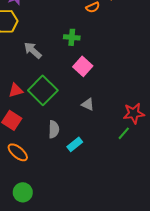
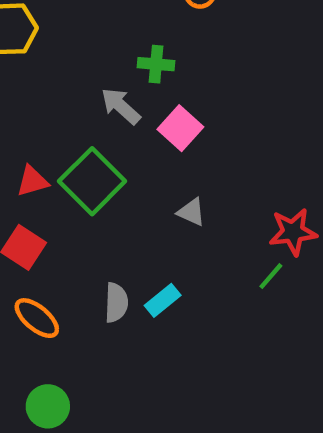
gray arrow: (33, 50) -> (121, 106), moved
gray semicircle: (54, 129) -> (116, 303), moved

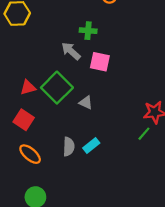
pink square: (180, 128) -> (100, 62), turned -30
gray triangle: (191, 212) -> (86, 103), moved

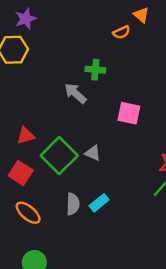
pink square: (100, 62) -> (129, 113), moved
green square: (57, 88) -> (59, 156), moved

